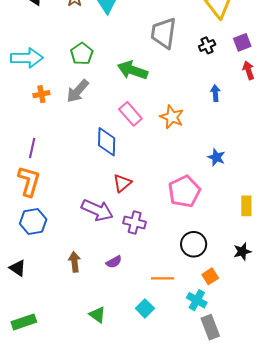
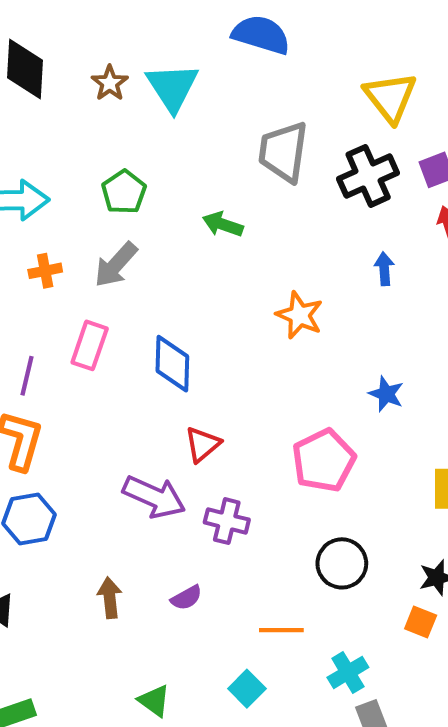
black cross: (207, 45) -> (368, 176), size x1.8
green arrow: (133, 70) -> (223, 224), size x0.7
pink rectangle: (130, 114) -> (90, 345), moved, turned 60
orange square: (210, 276) -> (421, 622), moved, turned -35
cyan cross: (197, 300) -> (348, 672), turned 30

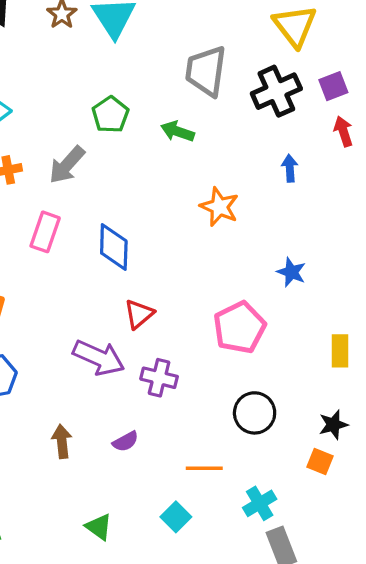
green pentagon: (124, 192) -> (110, 115), moved
green arrow: (223, 224) -> (177, 131), moved

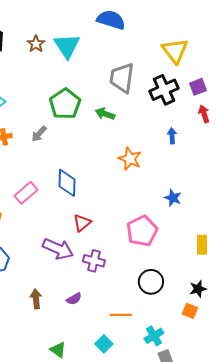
green pentagon: (110, 115) -> (65, 104), size x1.4
gray arrow: (67, 165) -> (39, 134), size x0.7
pink rectangle: (45, 232) -> (26, 193), moved, turned 30

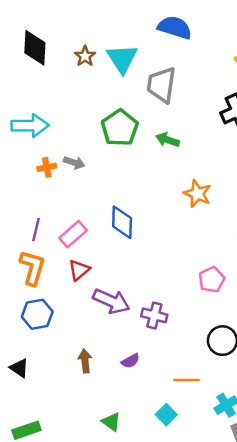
gray trapezoid: (122, 78) -> (161, 85), moved
gray arrow: (39, 134) -> (74, 163), moved, turned -114
red triangle: (82, 223) -> (79, 270), moved
pink pentagon: (142, 231) -> (212, 280), size x0.7

